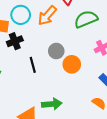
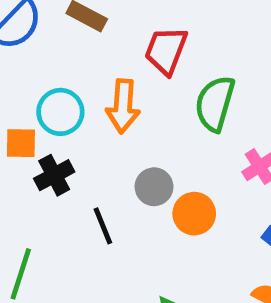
orange arrow: (47, 16) -> (123, 106), turned -30
green semicircle: (86, 19) -> (215, 104), turned -45

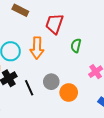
green semicircle: (215, 104) -> (76, 46), size x0.6
black line: (103, 226) -> (29, 88), moved

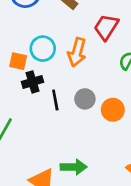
orange circle: (69, 93) -> (113, 110), moved

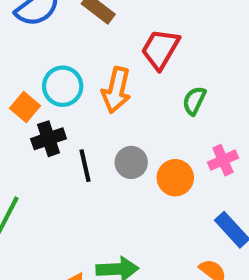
orange square: (18, 61) -> (25, 107), turned 30

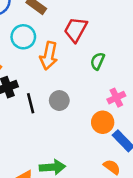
cyan circle: (63, 86) -> (23, 37), moved
orange circle: (175, 178) -> (103, 122), moved

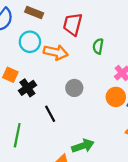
orange arrow: (49, 56) -> (56, 52), turned -75
black line: (31, 103) -> (50, 114), moved

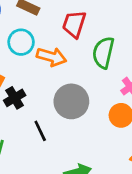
green semicircle: (98, 46) -> (103, 53), size x1.6
gray circle: (74, 88) -> (71, 101), size x1.6

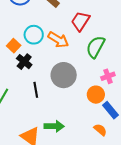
cyan circle: (21, 42) -> (34, 35), moved
black cross: (15, 98) -> (24, 62), turned -35

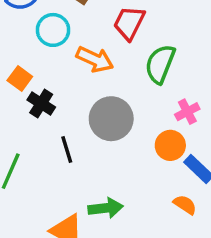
cyan circle: (34, 35) -> (53, 30), moved

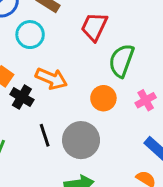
orange arrow: (95, 59) -> (51, 79), moved
gray circle: (111, 119) -> (81, 140), moved
orange circle: (170, 145) -> (103, 98), moved

